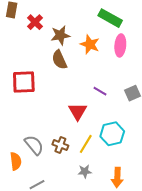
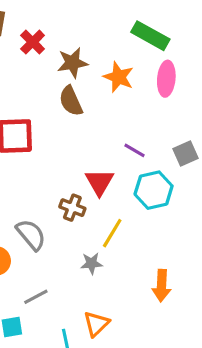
cyan hexagon: (112, 134) -> (154, 190), moved
brown cross: (60, 145) -> (72, 208), moved
gray star: (85, 171) -> (91, 263), moved

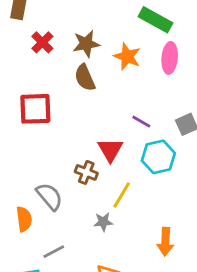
red cross: (33, 42) -> (42, 42), moved

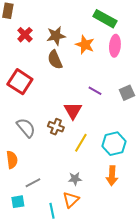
red square: (35, 109) -> (20, 82), turned 35
cyan hexagon: (158, 157) -> (114, 144), moved
gray semicircle: (49, 196) -> (26, 128), moved
gray star: (103, 222) -> (75, 179), moved

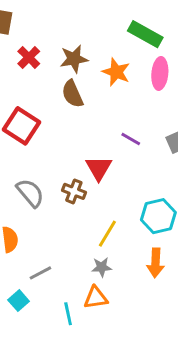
yellow line: (81, 143) -> (107, 234), moved
orange triangle: (71, 200) -> (96, 298), turned 36
cyan square: (18, 202) -> (19, 301), turned -32

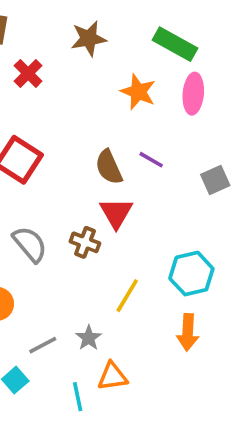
brown star: (74, 59) -> (89, 39), moved
brown semicircle: (72, 94) -> (109, 167), moved
purple line: (131, 139) -> (151, 160), moved
gray star: (102, 267) -> (89, 338), moved, turned -30

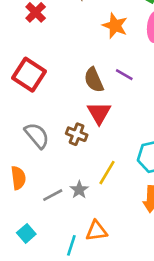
gray star: (89, 338) -> (79, 190), moved
gray line: (43, 345) -> (53, 195), moved
cyan line: (78, 397) -> (71, 245), turned 30

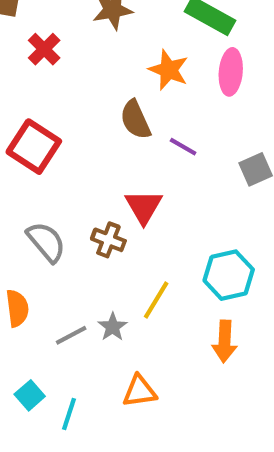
brown semicircle: (94, 80) -> (135, 120), moved
cyan line: (71, 245) -> (69, 414), moved

